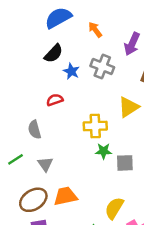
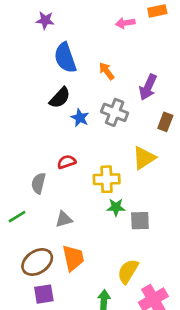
blue semicircle: (58, 18) -> (65, 58), turned -80
red semicircle: (55, 100) -> (67, 162), moved
gray semicircle: (35, 130) -> (38, 183), turned 30
gray triangle: (45, 164) -> (64, 219), moved, turned 49
orange trapezoid: (65, 196) -> (73, 258), turned 90

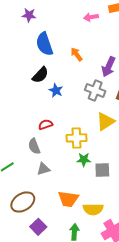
gray cross: (115, 112) -> (95, 90), moved
gray semicircle: (38, 183) -> (34, 146), moved, turned -35
orange trapezoid: (73, 258) -> (68, 199), moved, turned 110
yellow semicircle: (128, 271) -> (93, 209), turned -120
purple square: (44, 294) -> (38, 227), moved, turned -35

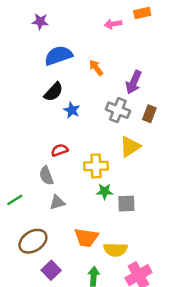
blue semicircle: (44, 44) -> (58, 55), turned 90

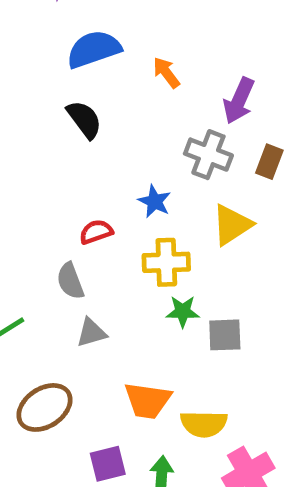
black semicircle: (54, 92) -> (84, 119), turned -80
blue star: (72, 110) -> (155, 201), moved
purple square: (51, 270) -> (108, 464), moved, turned 30

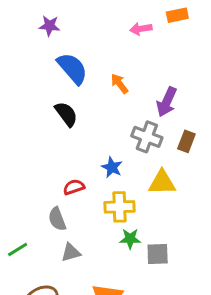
blue semicircle: (94, 49) -> (72, 68), turned 68
yellow triangle: (232, 225) -> (162, 182), turned 32

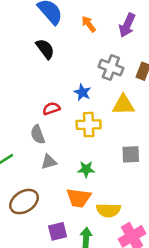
purple arrow: (167, 102) -> (127, 25), moved
green star: (130, 239) -> (86, 169), moved
gray square: (158, 254) -> (131, 154), moved

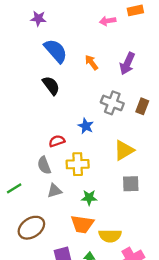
yellow triangle: (123, 105) -> (124, 150), moved, turned -30
yellow cross: (89, 125) -> (78, 164), moved

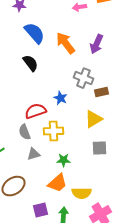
orange arrow: (91, 62) -> (66, 43), size x1.6
brown rectangle: (142, 106) -> (102, 92), moved, turned 56
red semicircle: (57, 141) -> (36, 111), size x1.5
orange trapezoid: (82, 224) -> (58, 183), turned -50

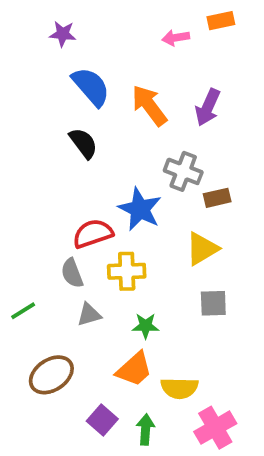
blue star: (60, 98) -> (140, 209), size x1.6
purple square: (40, 210) -> (102, 420), turned -35

